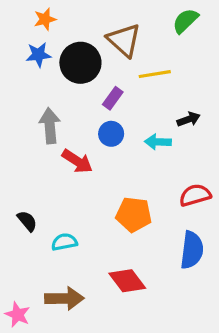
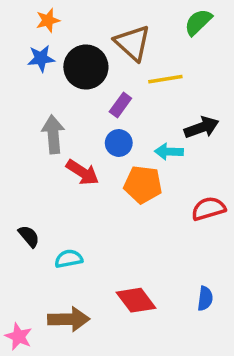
black arrow: (189, 119) -> (202, 127), size x1.4
orange pentagon: (134, 215) -> (143, 184), moved
blue semicircle: (192, 250) -> (205, 298), moved, size x0.6

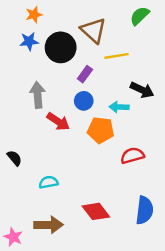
black arrow: (202, 127) -> (142, 90), turned 45
red semicircle: (209, 209) -> (132, 156), moved
black semicircle: (29, 236) -> (14, 158), moved
blue semicircle: (205, 298) -> (144, 210), size x1.6

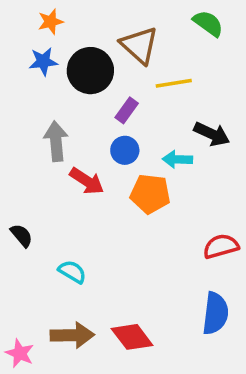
green semicircle: (140, 16) -> (208, 23), turned 80
red semicircle: (132, 156) -> (221, 246), moved
cyan semicircle: (48, 182) -> (72, 272), turned 42
red diamond: (96, 211) -> (132, 337), moved

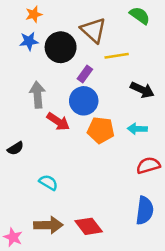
blue circle: (125, 150) -> (84, 101), size x1.5
cyan arrow: (177, 159) -> (137, 129), moved
black semicircle: (22, 235) -> (16, 148), moved, turned 98

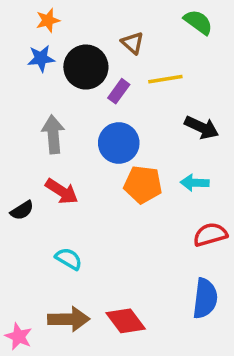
brown triangle: (93, 30) -> (133, 43), size x0.6
purple rectangle: (85, 74) -> (119, 91), moved
red arrow: (58, 122) -> (62, 191), moved

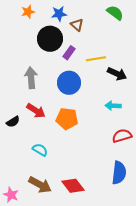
blue star: (41, 58) -> (59, 14), moved
yellow line: (165, 79) -> (96, 59), moved
orange pentagon: (143, 184) -> (67, 119), moved
brown arrow: (69, 319) -> (40, 185), turned 30

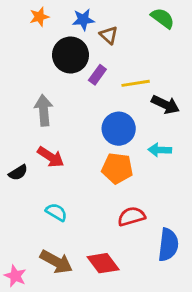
blue circle: (69, 83) -> (119, 129), moved
orange pentagon: (67, 119) -> (117, 168), moved
red semicircle: (122, 136) -> (131, 216), moved

